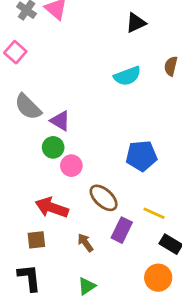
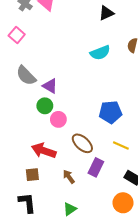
yellow line: (154, 213) -> (121, 145), moved

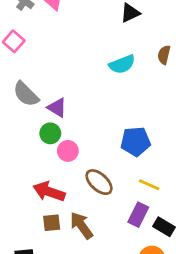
purple rectangle: (96, 167) -> (138, 215), moved
brown square: (32, 175) -> (52, 223), moved
brown arrow: (69, 177) -> (81, 225), size x1.5

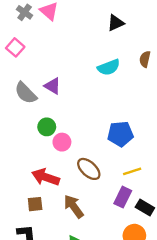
purple triangle: (57, 108) -> (53, 86), moved
yellow line: (149, 185) -> (132, 171), turned -42
brown square: (52, 223) -> (35, 204), moved

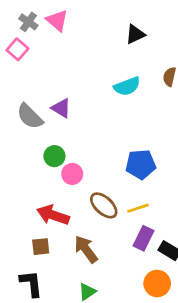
pink square: (15, 47) -> (17, 49), moved
yellow line: (132, 171) -> (138, 208), moved

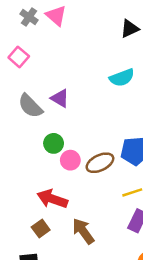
pink square: (17, 49) -> (19, 57), moved
brown ellipse: (104, 205) -> (100, 163), moved, turned -68
brown square: (41, 247) -> (41, 229), turned -30

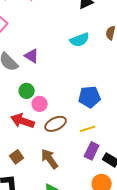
brown ellipse: (100, 163) -> (56, 124), moved
red arrow: (52, 199) -> (23, 121), moved

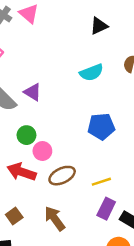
blue pentagon: (90, 97) -> (101, 126), moved

